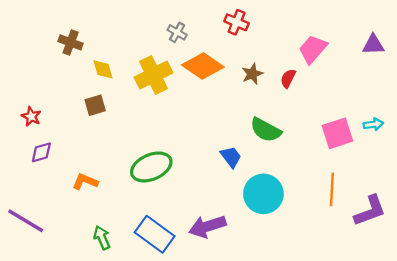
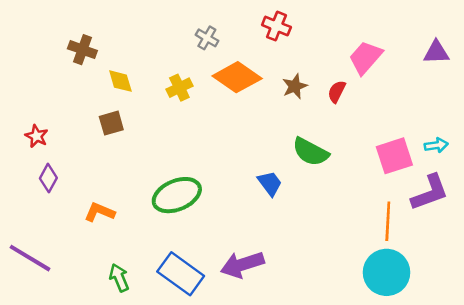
yellow cross: (154, 75) -> (179, 88), size x0.6
purple diamond: (41, 152) -> (48, 178), turned -45
cyan circle: (263, 194) -> (387, 272), moved
purple L-shape: (370, 211) -> (430, 192), moved

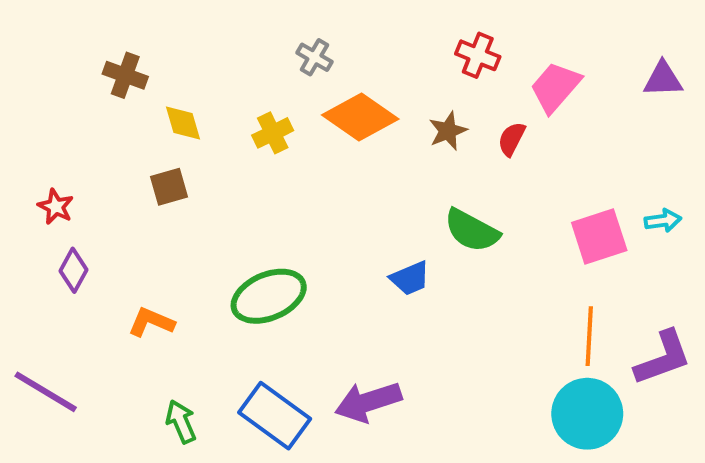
red cross: (276, 26) -> (478, 55), moved
blue trapezoid: (270, 183) -> (410, 278), turned 104
purple L-shape: (430, 192) -> (663, 358), moved

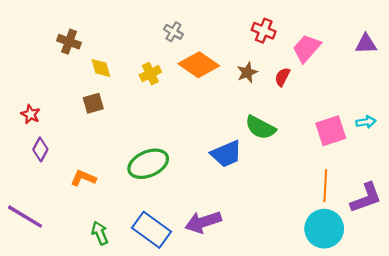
blue trapezoid: (410, 278) -> (226, 154), size x1.4

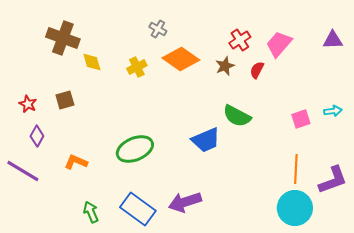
red cross: (264, 31) -> (240, 40), moved, turned 35
brown cross: (69, 42) -> (63, 38), size x1.5
brown square: (93, 103) -> (65, 100), moved
pink square: (331, 131) -> (301, 119), size x0.7
purple line: (25, 217) -> (23, 171), moved

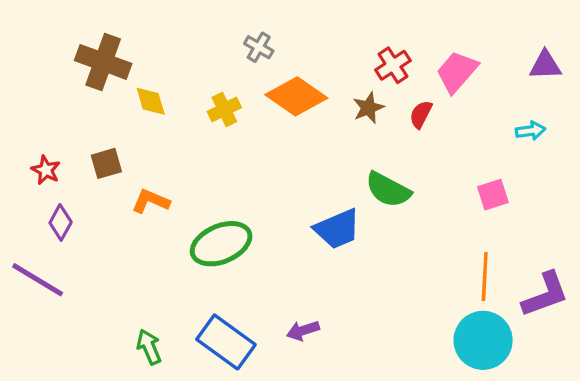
cyan arrow: (333, 111) -> (531, 131), moved
orange L-shape: (76, 162) -> (151, 201), moved
purple arrow: (185, 202) -> (303, 330), size x0.6

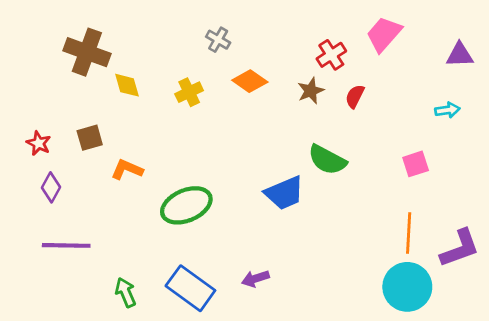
pink trapezoid: (457, 72) -> (384, 34), moved
orange diamond: (296, 96) -> (250, 81), size x0.7
purple line: (38, 280) -> (66, 245), moved, turned -30

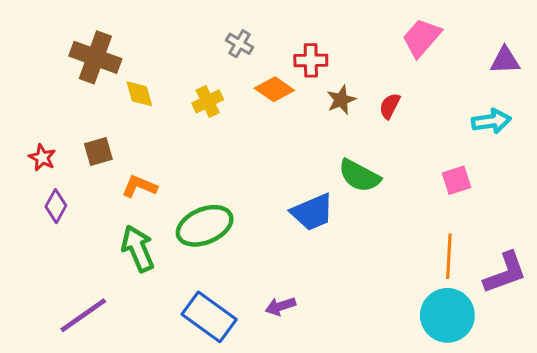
red cross: (331, 55) -> (311, 60), moved, turned 32
cyan arrow: (447, 110) -> (491, 121), size x1.4
purple line: (66, 245) -> (83, 315), moved, turned -36
green arrow: (126, 292) -> (138, 249), moved, size x1.4

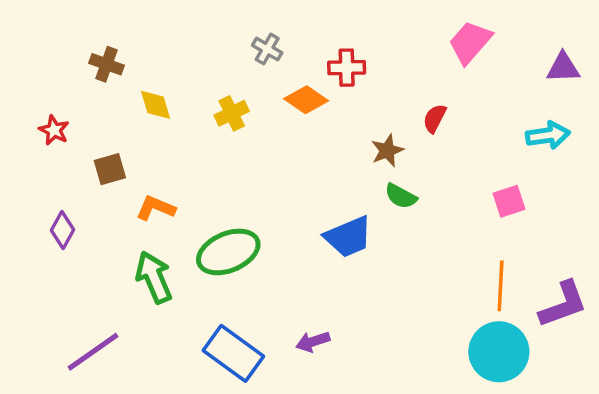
brown cross: (95, 57) -> (107, 64), size x0.6
brown star: (341, 100) -> (387, 150), moved
red star: (42, 158) -> (54, 130), moved
green semicircle: (359, 176) -> (401, 196), size x0.7

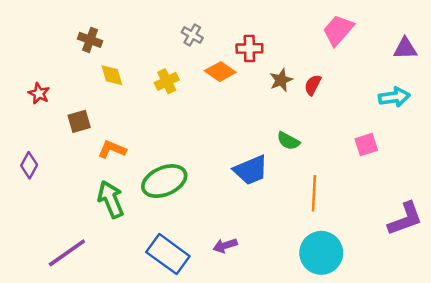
brown cross: (107, 64) -> (90, 40), moved
brown star: (387, 150) -> (281, 80), moved
purple diamond: (63, 230) -> (29, 165), moved
orange line: (501, 286) -> (314, 193), moved
cyan circle: (499, 352) -> (321, 253), moved

